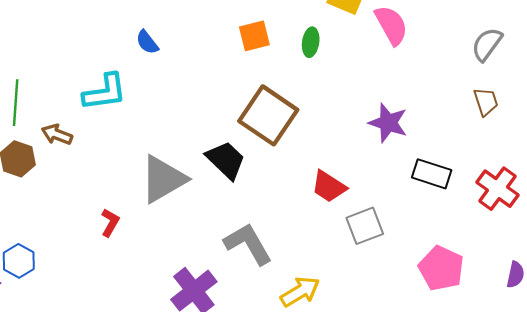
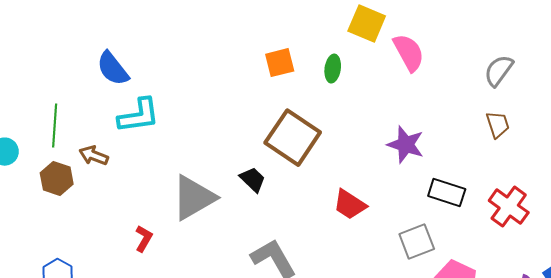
blue semicircle: (147, 42) -> (113, 69), moved, size x1.5
black trapezoid: (226, 160) -> (253, 180), size x0.7
gray square: (365, 226) -> (417, 242), moved

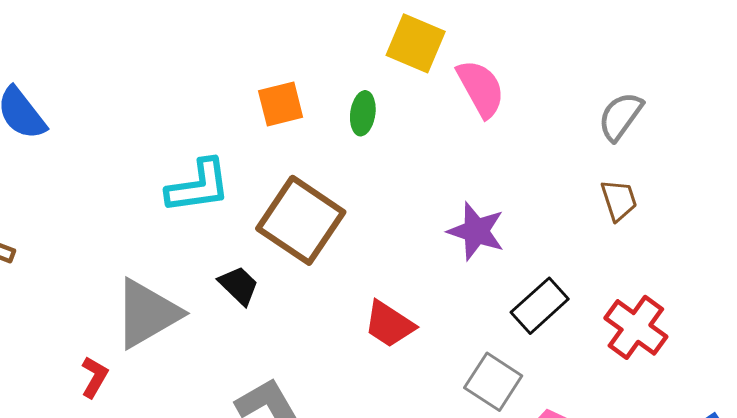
cyan L-shape: (139, 116) -> (198, 186), moved
black rectangle: (447, 193) -> (540, 306), turned -60
red L-shape: (144, 239) -> (94, 377), moved
gray square: (417, 242) -> (493, 382), turned -36

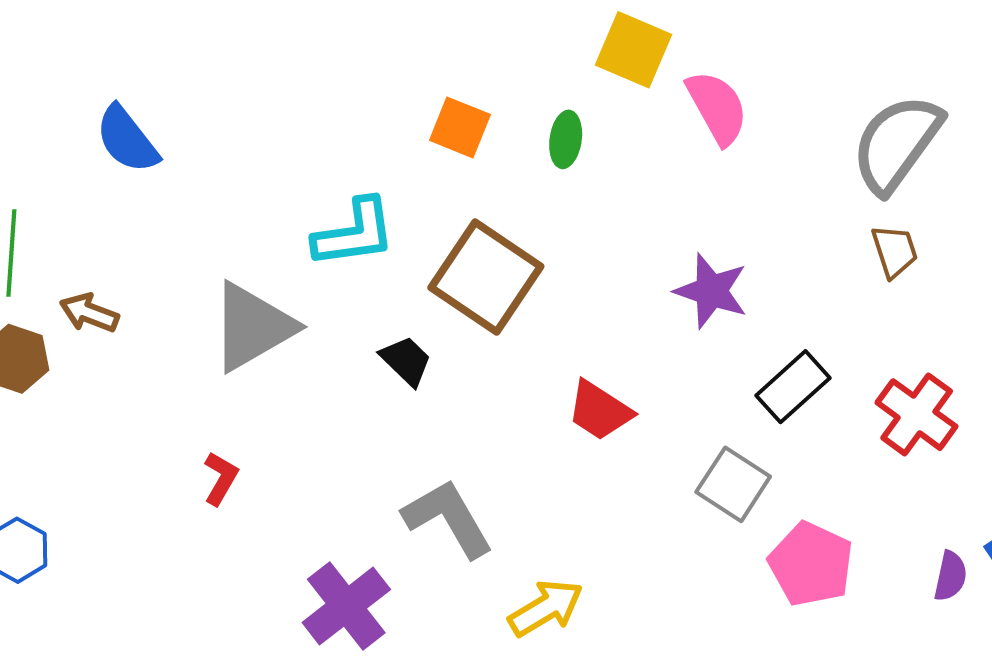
orange square: (281, 104) -> (460, 127), turned 36
gray semicircle: (620, 116) -> (897, 143), size x1.6
gray triangle: (147, 313) -> (253, 327), moved

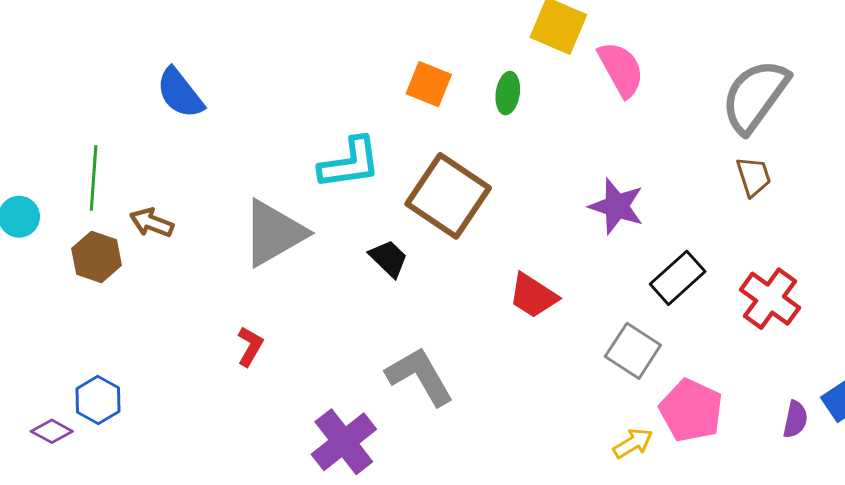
yellow arrow: (546, 608) -> (633, 443), moved, size x0.7

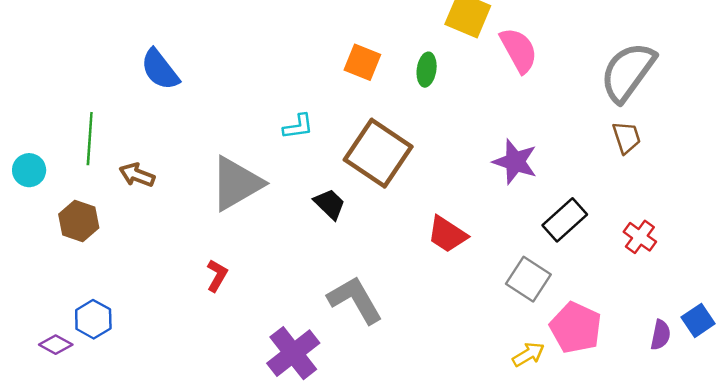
cyan L-shape: (350, 163) -> (298, 127), size x0.6
brown hexagon: (97, 257) -> (79, 221), moved
red cross: (770, 299) -> (640, 237), size x0.7

